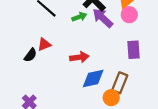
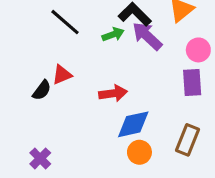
pink circle: (129, 15) -> (198, 50), moved
brown rectangle: (120, 83) -> (187, 140), moved
orange circle: (111, 98) -> (139, 152), moved

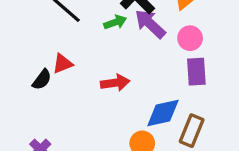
pink circle: (198, 50) -> (190, 38), moved
blue diamond: (133, 124) -> (163, 113), moved

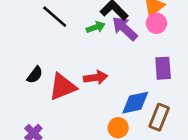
pink circle: (190, 38) -> (156, 23), moved
red triangle: (63, 64) -> (63, 87), moved, size x1.6

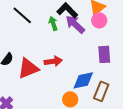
green arrow: (96, 27) -> (53, 23), turned -88

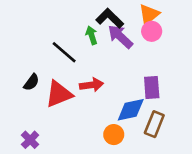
black line: (22, 15) -> (64, 52), moved
purple rectangle: (104, 54) -> (152, 88), moved

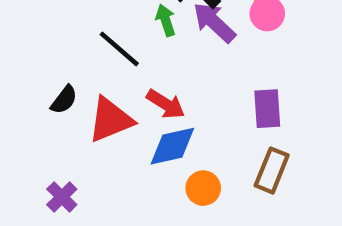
red arrow: (92, 85) -> (166, 104), turned 40
blue diamond: (131, 110) -> (172, 146), moved

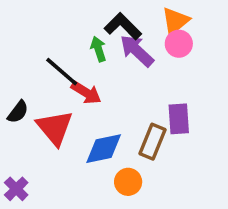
red arrow: (166, 104) -> (86, 93), moved
red triangle: (110, 120) -> (55, 128), turned -48
brown rectangle: (272, 170) -> (153, 142), moved

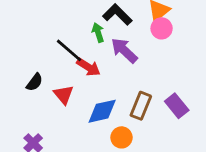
purple arrow: (137, 51) -> (124, 50), moved
purple rectangle: (179, 119) -> (177, 106), moved, turned -35
red triangle: (55, 128) -> (64, 95), size x0.7

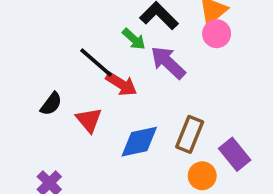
green arrow: (98, 33) -> (134, 39), turned 150
purple rectangle: (177, 106) -> (235, 154), moved
orange circle: (122, 137) -> (202, 176), moved

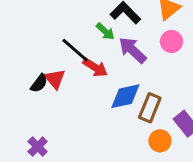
pink circle: (217, 34) -> (171, 42), moved
red triangle: (89, 120) -> (55, 79), moved
blue diamond: (139, 142) -> (125, 96), moved

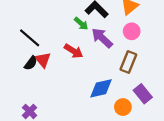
black line: (75, 50) -> (30, 38), moved
blue diamond: (125, 96) -> (101, 88), moved
brown rectangle: (150, 108) -> (128, 62), moved

